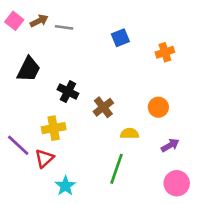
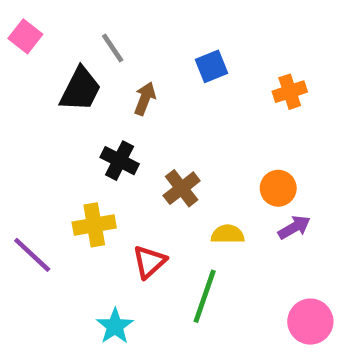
brown arrow: (39, 21) -> (145, 99), moved, turned -42
gray line: (64, 27) -> (113, 48), turned 48
black trapezoid: (29, 69) -> (80, 89), moved
purple arrow: (170, 145) -> (294, 227), moved
red triangle: (44, 158) -> (149, 262), moved

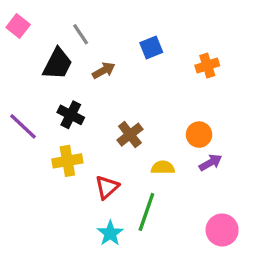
brown arrow: (145, 99) -> (104, 70), turned 40
black cross: (120, 161) -> (71, 115), moved
purple line: (32, 255) -> (23, 126), moved
cyan star: (115, 326) -> (110, 233), moved

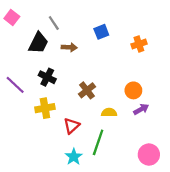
brown arrow: (104, 70) -> (69, 47), turned 32

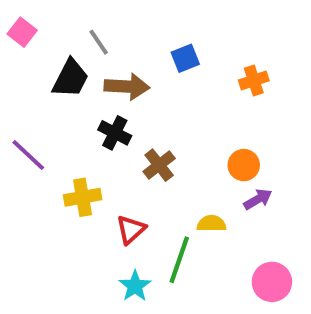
brown arrow: (69, 47) -> (127, 86), size x1.5
black cross: (47, 77) -> (115, 133), moved
yellow semicircle: (109, 113) -> (211, 223), moved

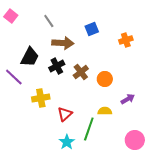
black trapezoid: (70, 78) -> (30, 57), moved
black cross: (115, 133) -> (57, 66), turned 35
brown cross: (159, 165) -> (81, 72), moved
orange circle: (244, 165) -> (105, 79), moved

